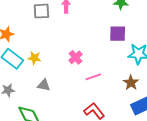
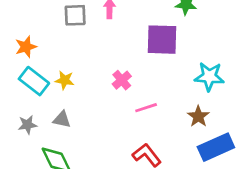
purple square: (118, 34) -> (162, 40), moved, size x1.4
gray triangle: (44, 85) -> (62, 119), moved

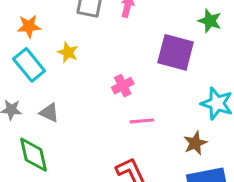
yellow star: (65, 80) -> (68, 52), moved

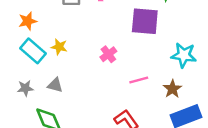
yellow star: (68, 52) -> (59, 47), moved
pink line: (142, 121) -> (139, 80), moved

